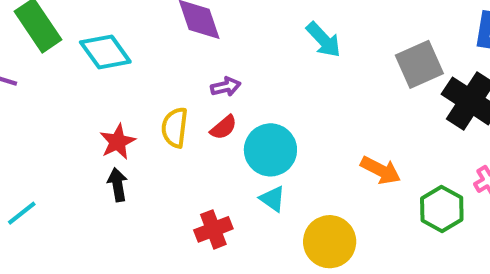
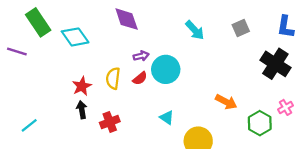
gray square: (419, 64) -> (241, 28), moved, size x0.7
cyan circle: (270, 150) -> (166, 69), moved
red cross: (213, 229) -> (110, 122), moved

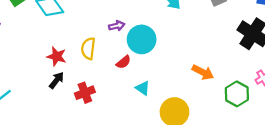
red semicircle: (140, 78) -> (123, 62), moved
red star: (82, 86) -> (57, 56), turned -30
black arrow: (82, 110) -> (57, 80), turned 48

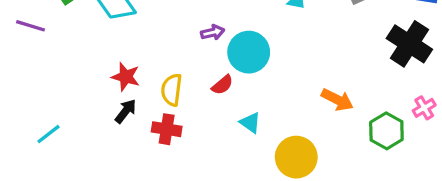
yellow semicircle: (88, 48) -> (172, 90), moved
red cross: (85, 93) -> (167, 129), turned 30

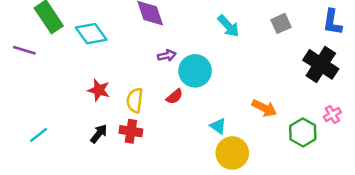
black arrow: (126, 111) -> (99, 134), moved
cyan triangle: (250, 123) -> (218, 126), moved

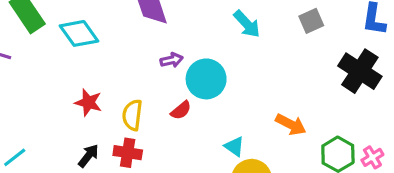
pink cross: (332, 114) -> (372, 157), moved

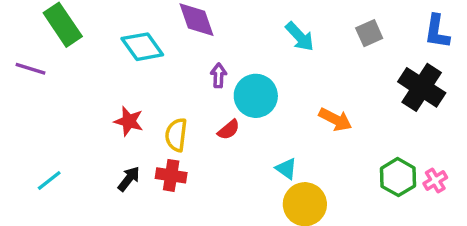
cyan diamond: (79, 33) -> (142, 47), moved
purple arrow: (172, 60) -> (219, 76), turned -75
orange arrow: (291, 124) -> (335, 120), moved

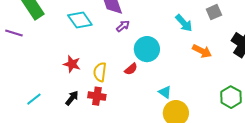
cyan arrow: (300, 37) -> (184, 23), moved
purple arrow: (219, 76) -> (123, 26), moved, turned 48
orange arrow: (335, 120) -> (202, 51), moved
cyan line: (49, 180) -> (34, 99), moved

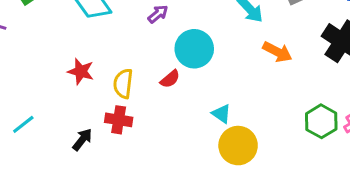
black arrow: (72, 98) -> (82, 139), moved

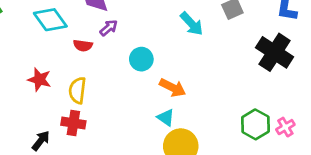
cyan circle: (194, 49) -> (141, 59), size x0.7
orange arrow: (277, 52) -> (173, 88), moved
red semicircle: (170, 79) -> (83, 46), moved, turned 48

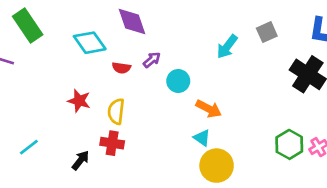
cyan arrow: (192, 24) -> (227, 47), turned 80
purple arrow: (109, 28) -> (152, 60), moved

